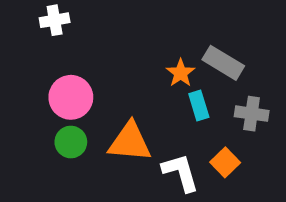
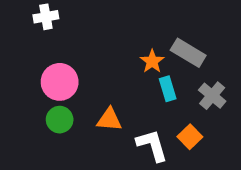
gray cross: (252, 114) -> (212, 96), turned 32
orange triangle: (130, 142) -> (109, 120), size x0.7

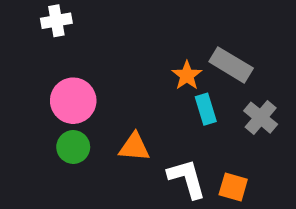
orange square: (190, 137) -> (233, 187), moved, turned -30

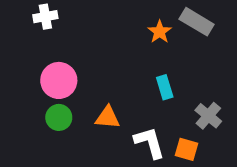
gray rectangle: (231, 65) -> (197, 22), moved
orange star: (187, 75) -> (160, 32), moved
gray cross: (261, 118) -> (208, 116), moved

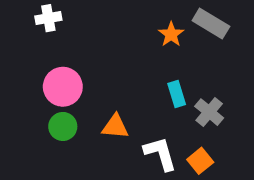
gray cross: (208, 116) -> (209, 112), moved
orange square: (186, 149) -> (200, 161), turned 35

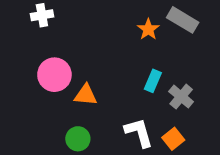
cyan rectangle: (177, 94) -> (153, 81), turned 40
green circle: (63, 126) -> (78, 139), moved
orange triangle: (115, 126) -> (86, 95), moved

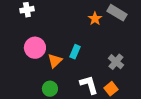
cyan rectangle: (153, 81) -> (75, 52), moved
orange triangle: (86, 95) -> (55, 61), turned -49

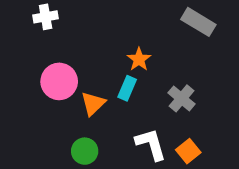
orange star: (95, 19) -> (139, 59), moved
gray cross: (116, 62) -> (181, 98), moved

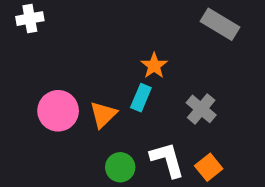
white cross: (46, 17) -> (30, 19), moved
pink circle: (59, 81) -> (58, 111), moved
green circle: (85, 151) -> (120, 167), moved

